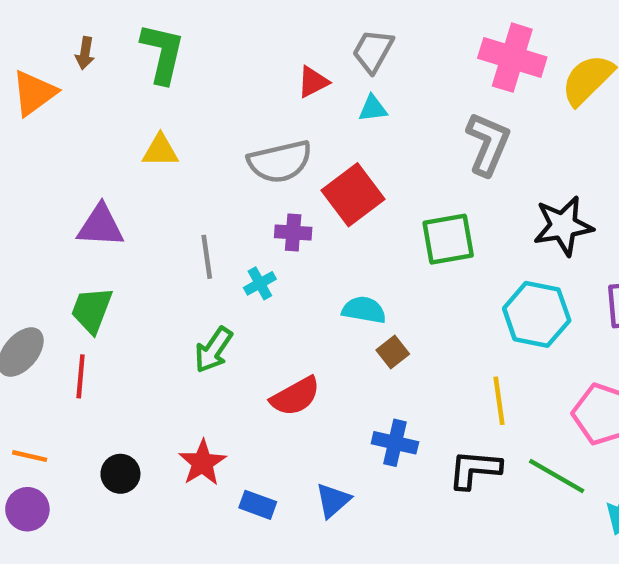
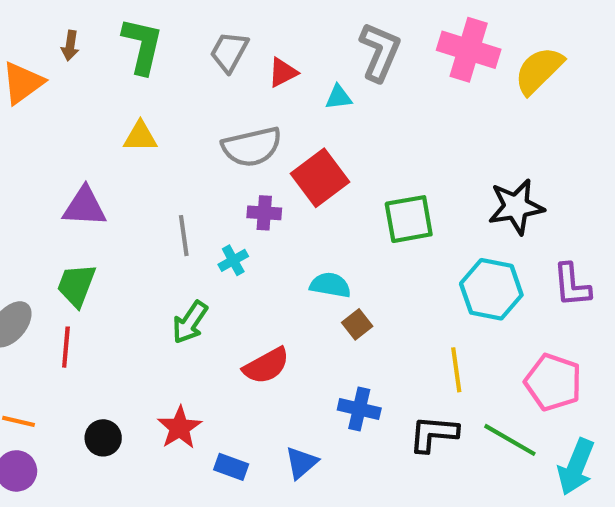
gray trapezoid: (373, 51) -> (229, 52), moved
gray L-shape: (488, 144) -> (380, 52), moved

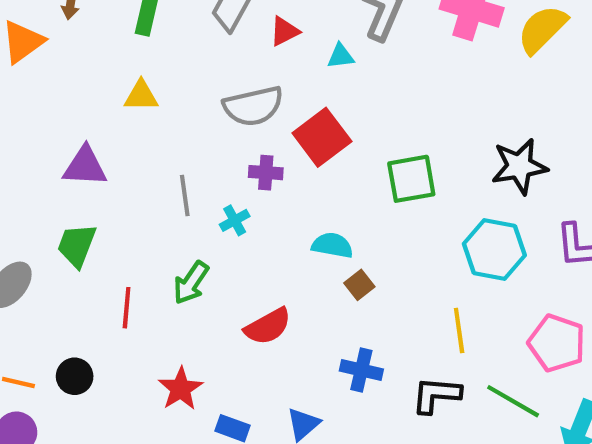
red line: (66, 347) -> (127, 308), moved
black circle: (103, 438) -> (75, 376), moved

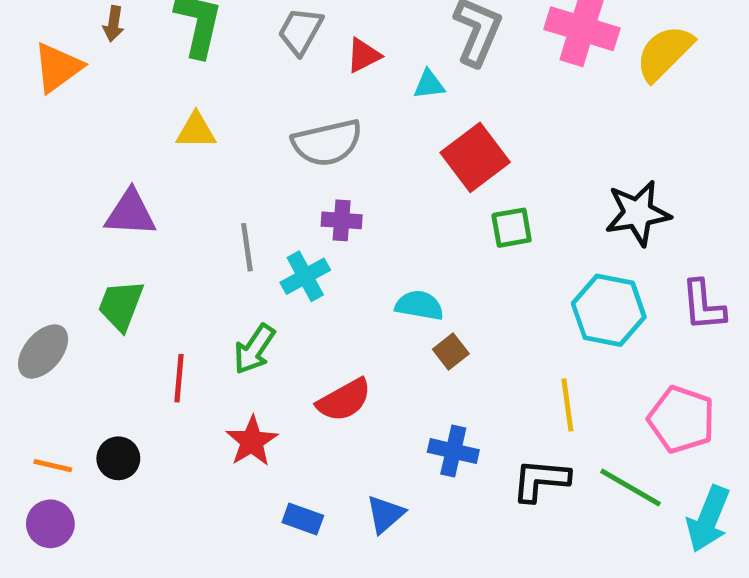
red square: (322, 137) -> (475, 157), moved
green square: (411, 179) -> (512, 228), size x0.7
cyan cross: (235, 220) -> (305, 276), size x1.4
red star: (181, 389) -> (252, 441), moved

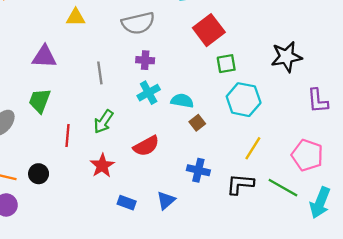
cyan cross: (305, 276) -> (149, 93), moved
cyan hexagon: (609, 310) -> (244, 100), moved
yellow line: (567, 405) -> (253, 148), turned 40

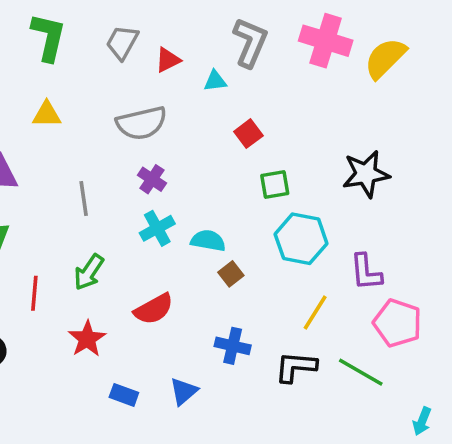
red square: (209, 30) -> (248, 134), size x0.6
purple cross: (145, 60) -> (152, 179), turned 30
purple L-shape: (318, 101) -> (366, 272), moved
cyan arrow: (320, 203) -> (422, 421), moved, size x0.6

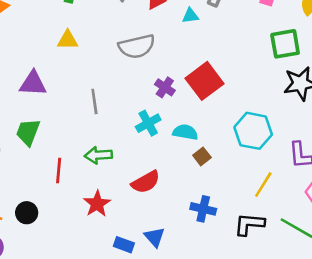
red square: (248, 134) -> (204, 81), moved, size x1.8
purple cross: (152, 179) -> (165, 87), moved
green square: (275, 184) -> (285, 44), moved, size x1.4
green arrow: (89, 272) -> (98, 155), turned 52
blue triangle: (184, 391) -> (155, 237), moved, turned -30

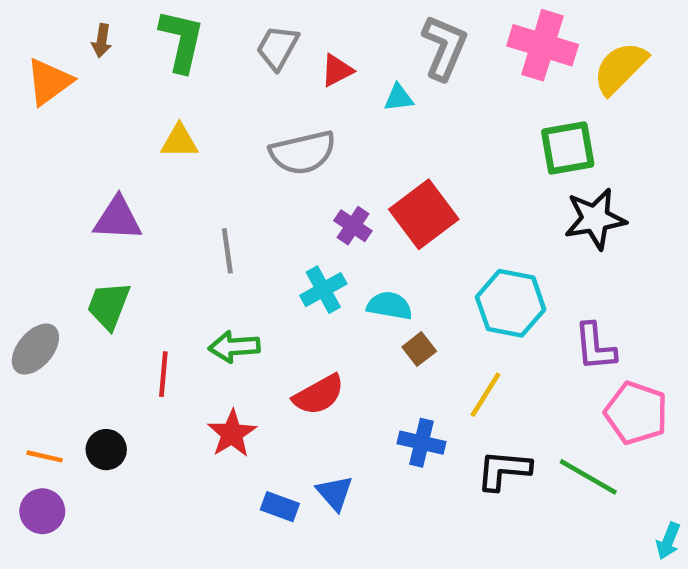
yellow line: (263, 185) -> (485, 395), moved

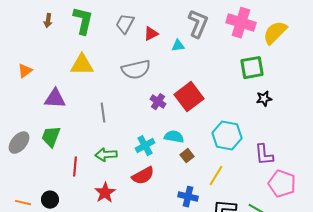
orange triangle: (49, 82) -> (25, 71), moved, size x0.7
yellow triangle: (179, 141) -> (82, 65), size x1.4
black star: (595, 219) -> (264, 99), size x0.6
cyan cross: (323, 290) -> (145, 146), moved
gray ellipse: (35, 349) -> (19, 143), moved

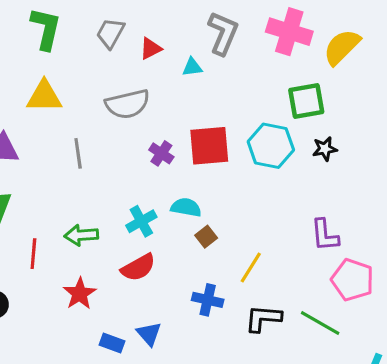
red square: (189, 97) -> (209, 146), turned 32
gray line: (103, 113) -> (78, 153), moved
cyan hexagon: (227, 136) -> (271, 146), moved

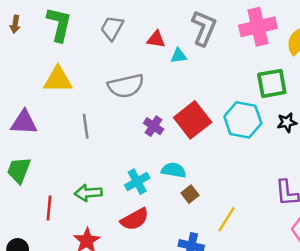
pink cross: (289, 32) -> (258, 27), turned -30
red triangle: (151, 49) -> (156, 39), moved, turned 36
red square: (209, 146) -> (193, 120), turned -33

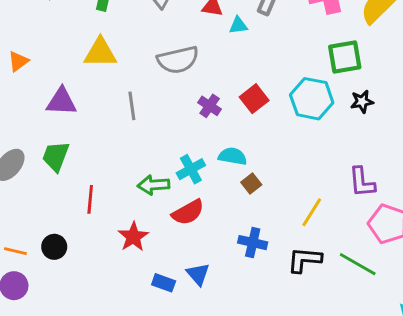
red square: (193, 120) -> (254, 99), size x0.7
green arrow: (88, 193) -> (153, 185), moved
yellow line: (226, 219) -> (312, 212), moved

